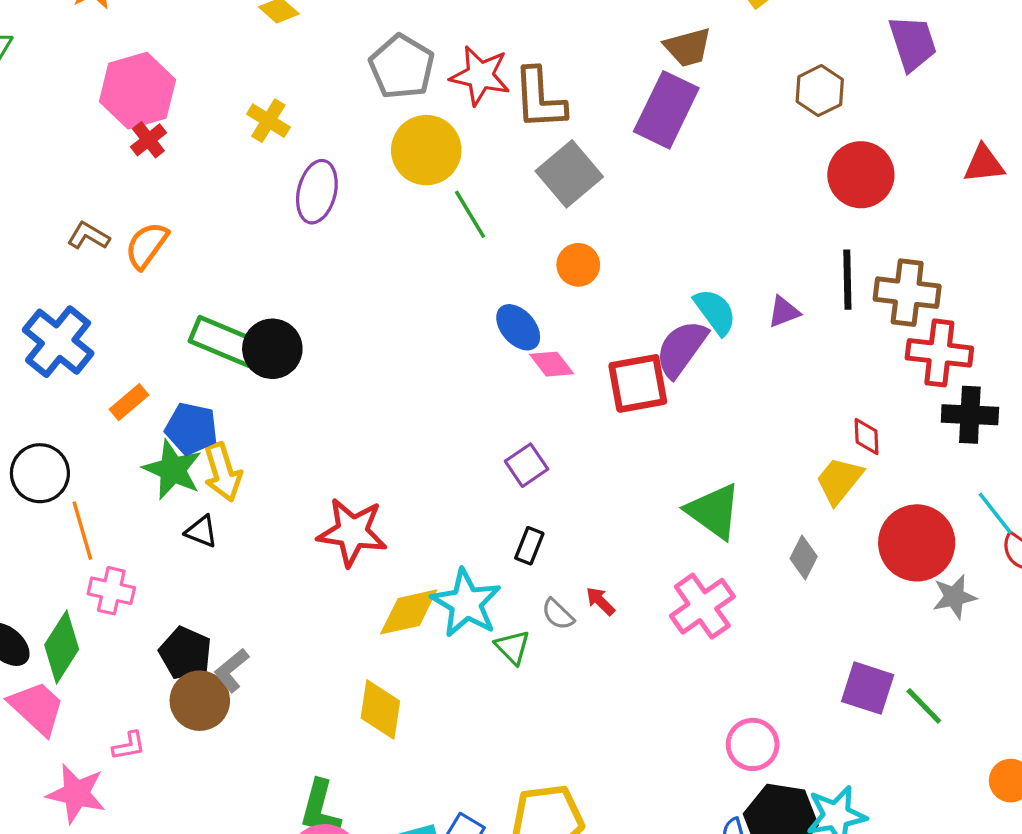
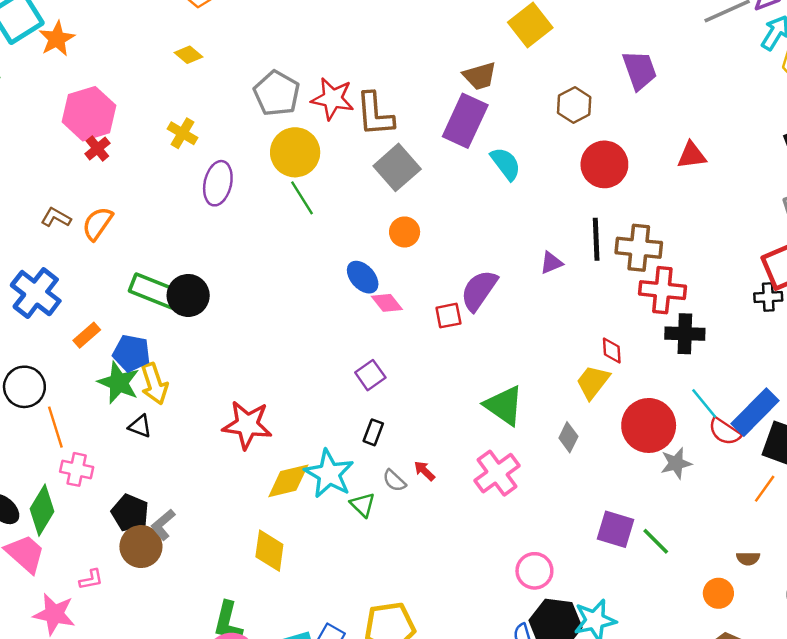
green line: (470, 214) -> (302, 198), moved
cyan semicircle: (715, 312) -> (506, 164), moved
red square: (638, 383) -> (448, 316), size x0.6

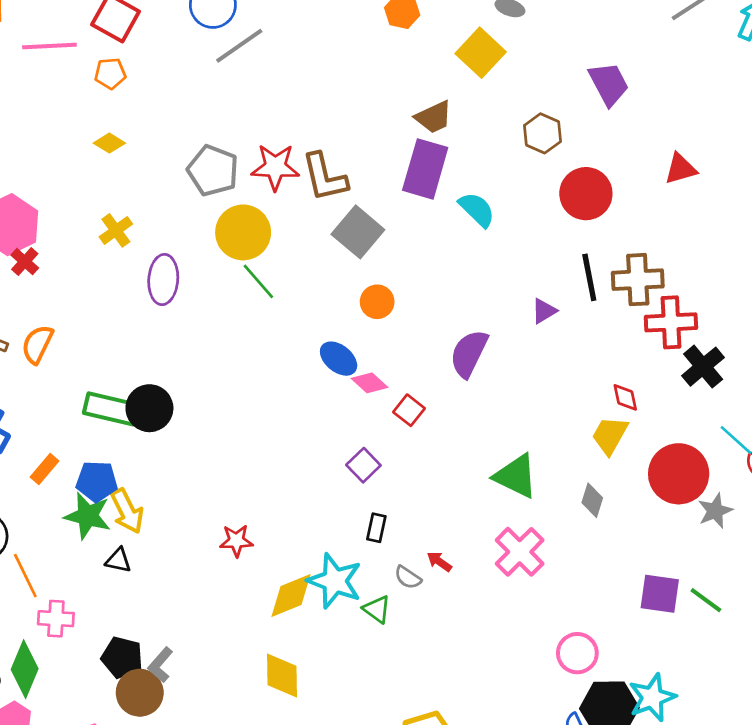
yellow cross: (183, 133) -> (116, 230), turned 32
red square: (448, 316) -> (409, 410), moved, turned -32
black cross: (685, 334) -> (703, 367), turned -33
red star: (247, 425) -> (236, 541), size x0.6

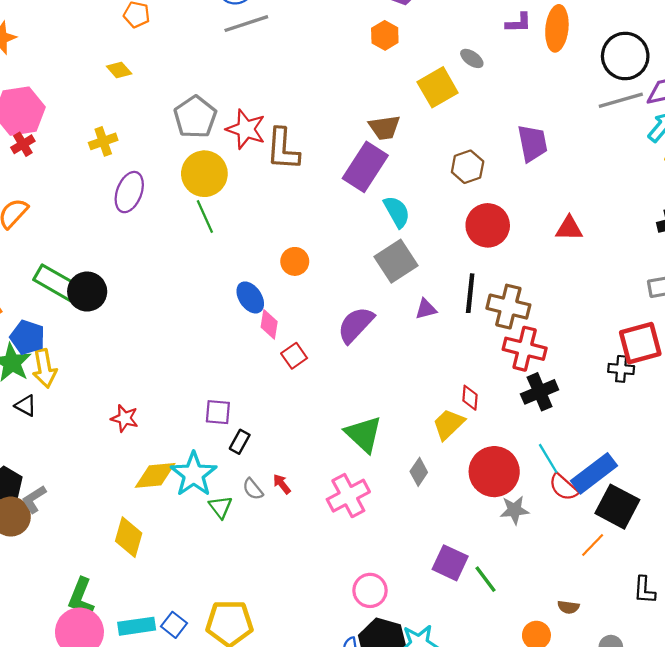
gray square: (358, 232) -> (396, 261), moved
pink diamond: (370, 383) -> (269, 324), turned 40
purple square: (363, 465) -> (218, 412), moved, turned 32

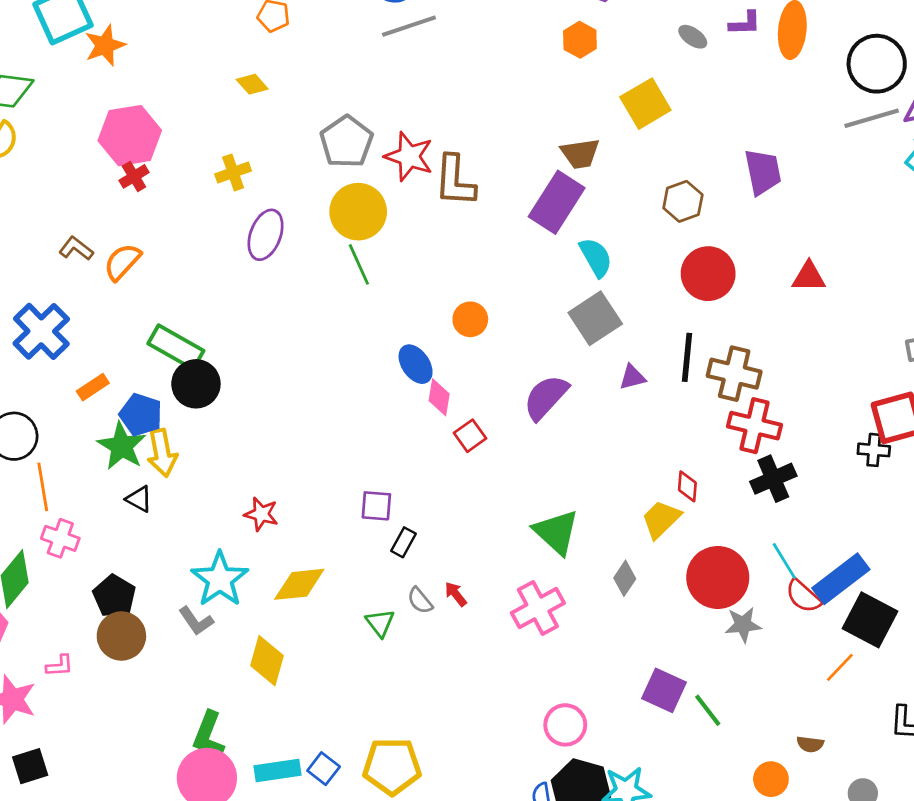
gray ellipse: (472, 58) -> (693, 37), moved
black circle: (87, 292) -> (196, 384), moved
cyan star: (194, 474) -> (220, 579), moved
gray L-shape: (34, 499) -> (196, 621), moved, turned -92

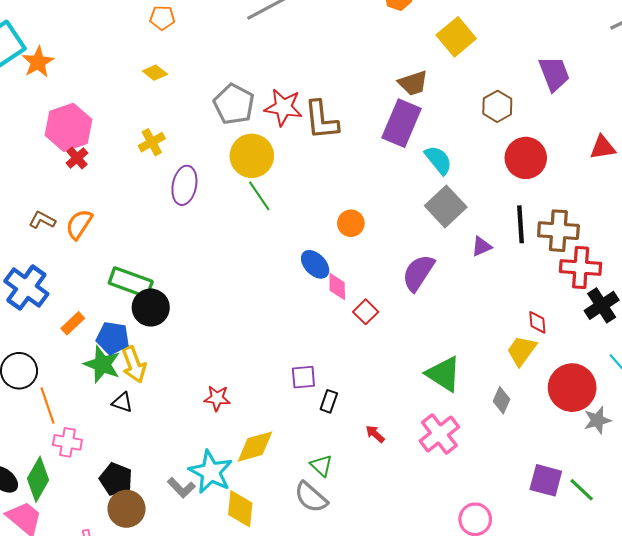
cyan star: (220, 579) -> (211, 472), moved
gray semicircle: (420, 601) -> (311, 497), moved, size x1.6

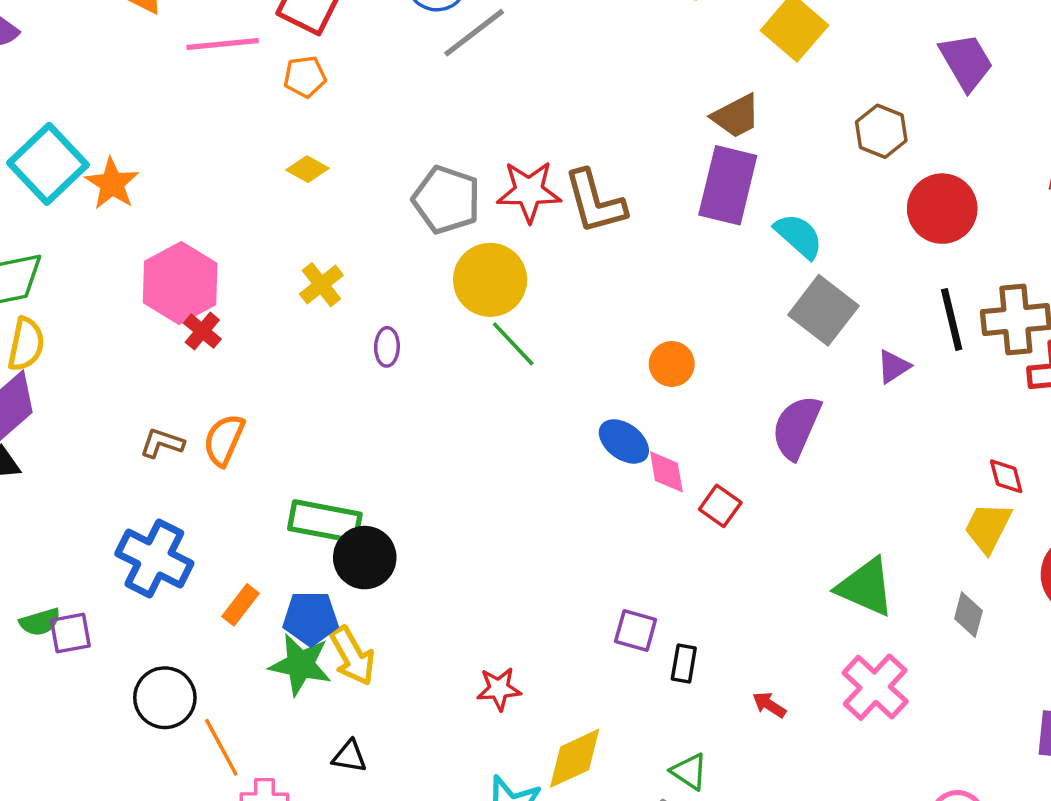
purple ellipse: (184, 185) -> (387, 347), size x0.6
purple square: (303, 377) -> (636, 630), turned 30
black triangle: (122, 402) -> (349, 756), moved

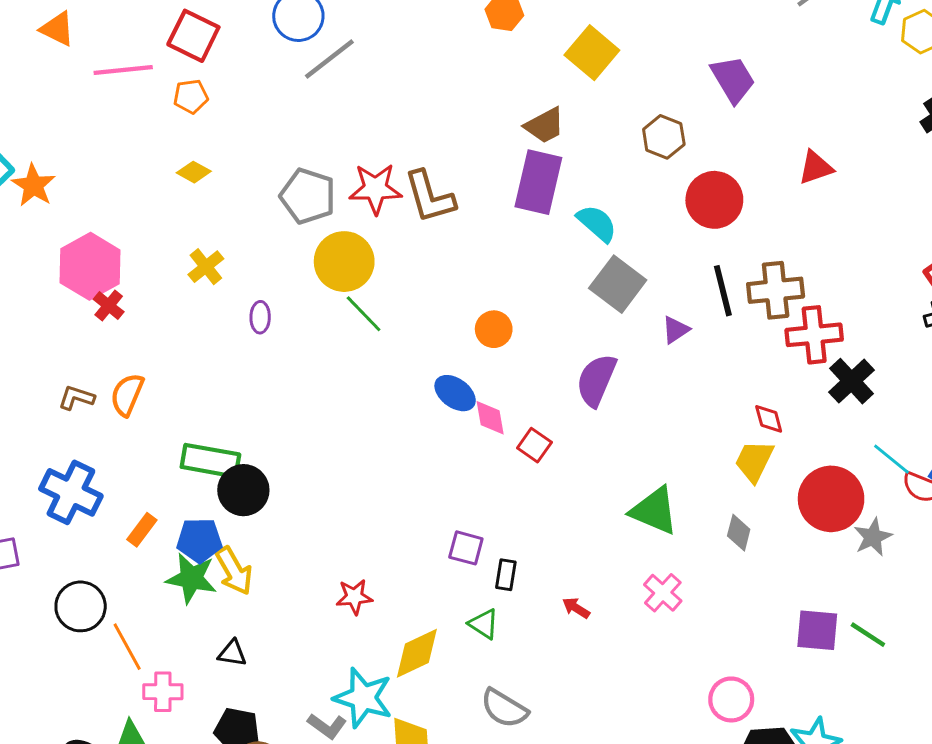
pink cross: (875, 687) -> (663, 593), size x0.7
green triangle: (689, 771) -> (484, 624), moved

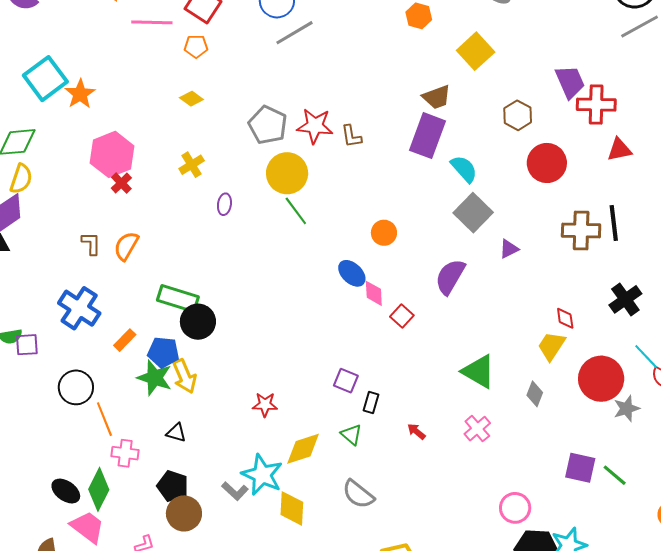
brown L-shape: (430, 197) -> (351, 136), size x0.6
black line: (723, 291) -> (614, 223), moved
red cross: (814, 335) -> (596, 105), moved
brown L-shape: (76, 398) -> (91, 244), turned 65

